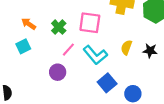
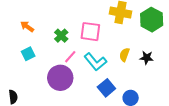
orange arrow: (29, 24) -> (27, 27), moved
purple circle: (58, 72) -> (60, 78), size x1.6

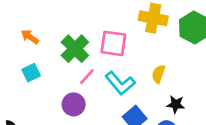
green cross: (61, 36) -> (75, 49), size x1.5
black star: (147, 58) -> (176, 104), moved
purple circle: (60, 78) -> (74, 104), size x0.7

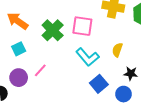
orange arrow: (30, 37) -> (18, 21), size x1.5
pink line: (87, 77) -> (40, 70), moved
purple circle: (74, 104) -> (19, 78), moved

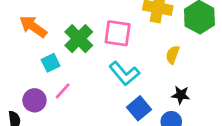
cyan square: (19, 49) -> (51, 63), moved
yellow semicircle: (117, 50) -> (173, 55), moved

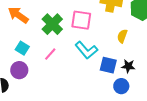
cyan square: (51, 63) -> (22, 48), moved, turned -32
pink line: (63, 91) -> (50, 54), moved
blue square: (139, 108) -> (108, 65), moved, turned -36

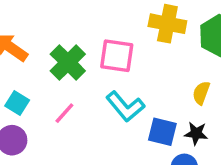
yellow semicircle: (122, 36) -> (201, 93), moved

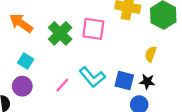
cyan L-shape: (125, 106) -> (92, 77), moved
pink line: (64, 113) -> (62, 85), moved

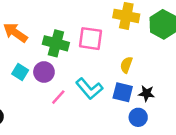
green cross: (60, 33) -> (56, 43), turned -30
yellow semicircle: (151, 54) -> (126, 65), moved
purple circle: (22, 86) -> (44, 72), moved

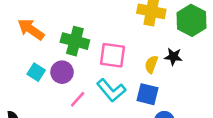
pink square: (90, 39) -> (112, 55), moved
black star: (147, 93) -> (173, 57), moved

